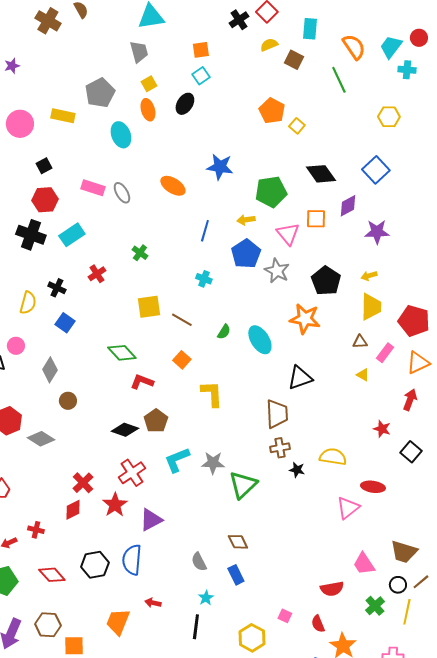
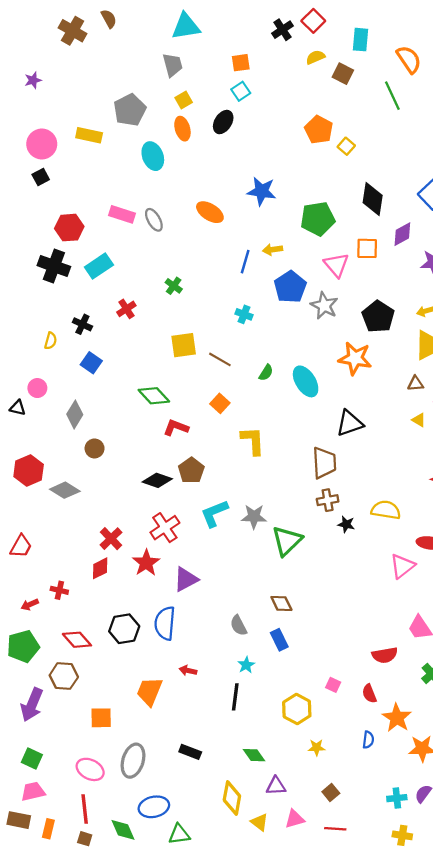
black square: (44, 166) -> (41, 177), moved
black diamond: (321, 174) -> (373, 199), turned 44
yellow arrow: (246, 220) -> (273, 250), moved
yellow semicircle: (28, 303) -> (51, 341), size x0.7
brown hexagon: (48, 625) -> (64, 676), moved

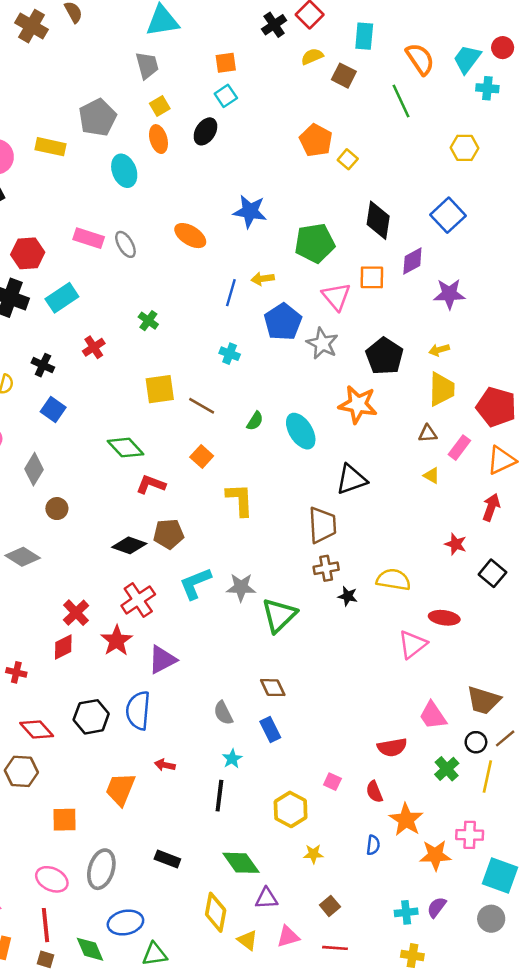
brown pentagon: (191, 470) -> (169, 534), turned 30
green diamond: (254, 755) -> (241, 863), size x1.4

